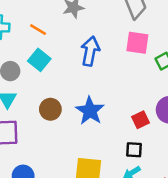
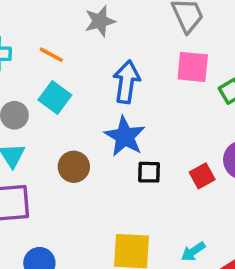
blue star: (90, 111) -> (125, 136), moved
black square: (134, 150) -> (149, 172), moved

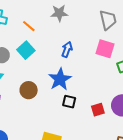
blue arrow: (126, 82) -> (67, 49), size x0.7

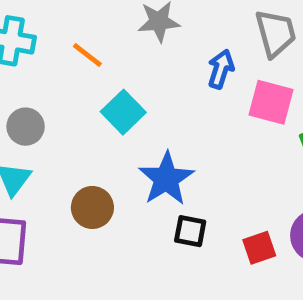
blue arrow: (67, 49) -> (221, 69), moved
cyan square: (26, 50) -> (123, 112), moved

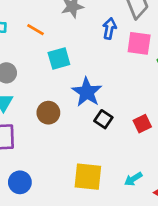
cyan square: (123, 112) -> (59, 58), turned 35
black square: (190, 231) -> (103, 119), turned 30

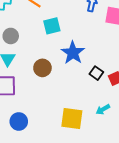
black square: (103, 119) -> (96, 73), moved
cyan arrow: (133, 179) -> (103, 109), moved

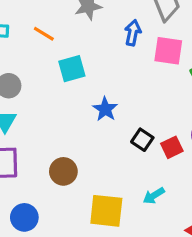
blue star: (73, 53) -> (105, 109), size x0.7
brown circle: (42, 68) -> (63, 171), moved

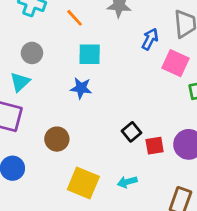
blue star: (105, 109) -> (81, 88), moved, turned 30

